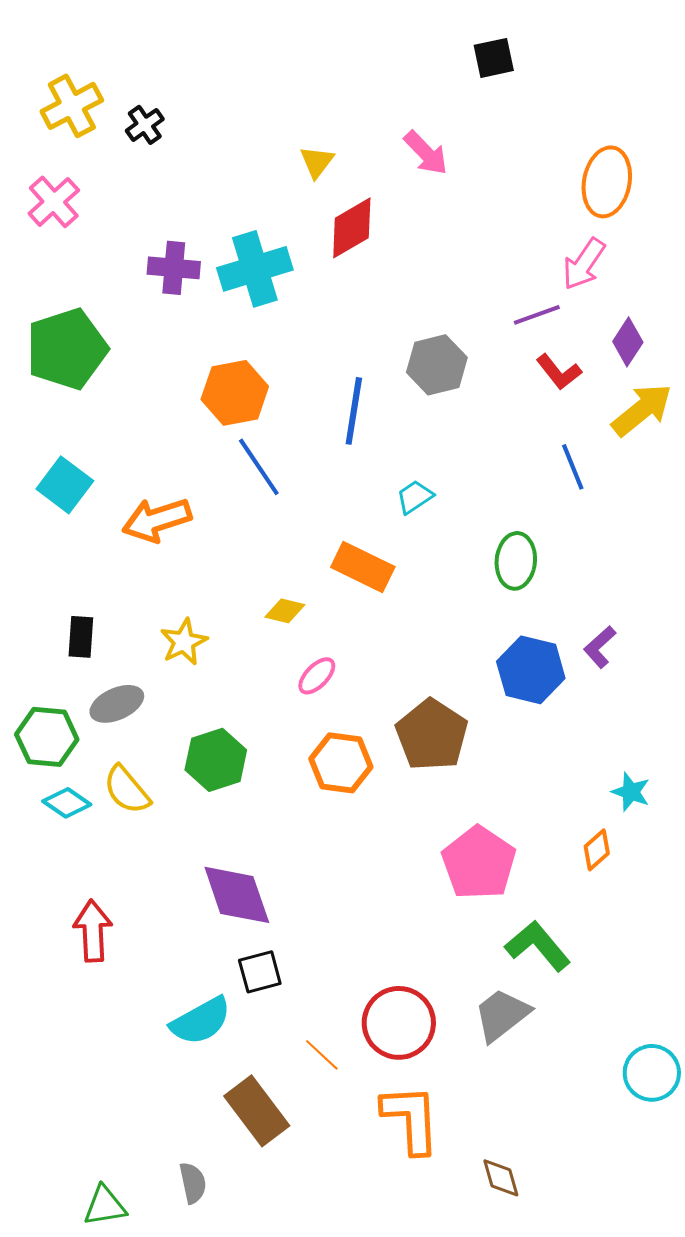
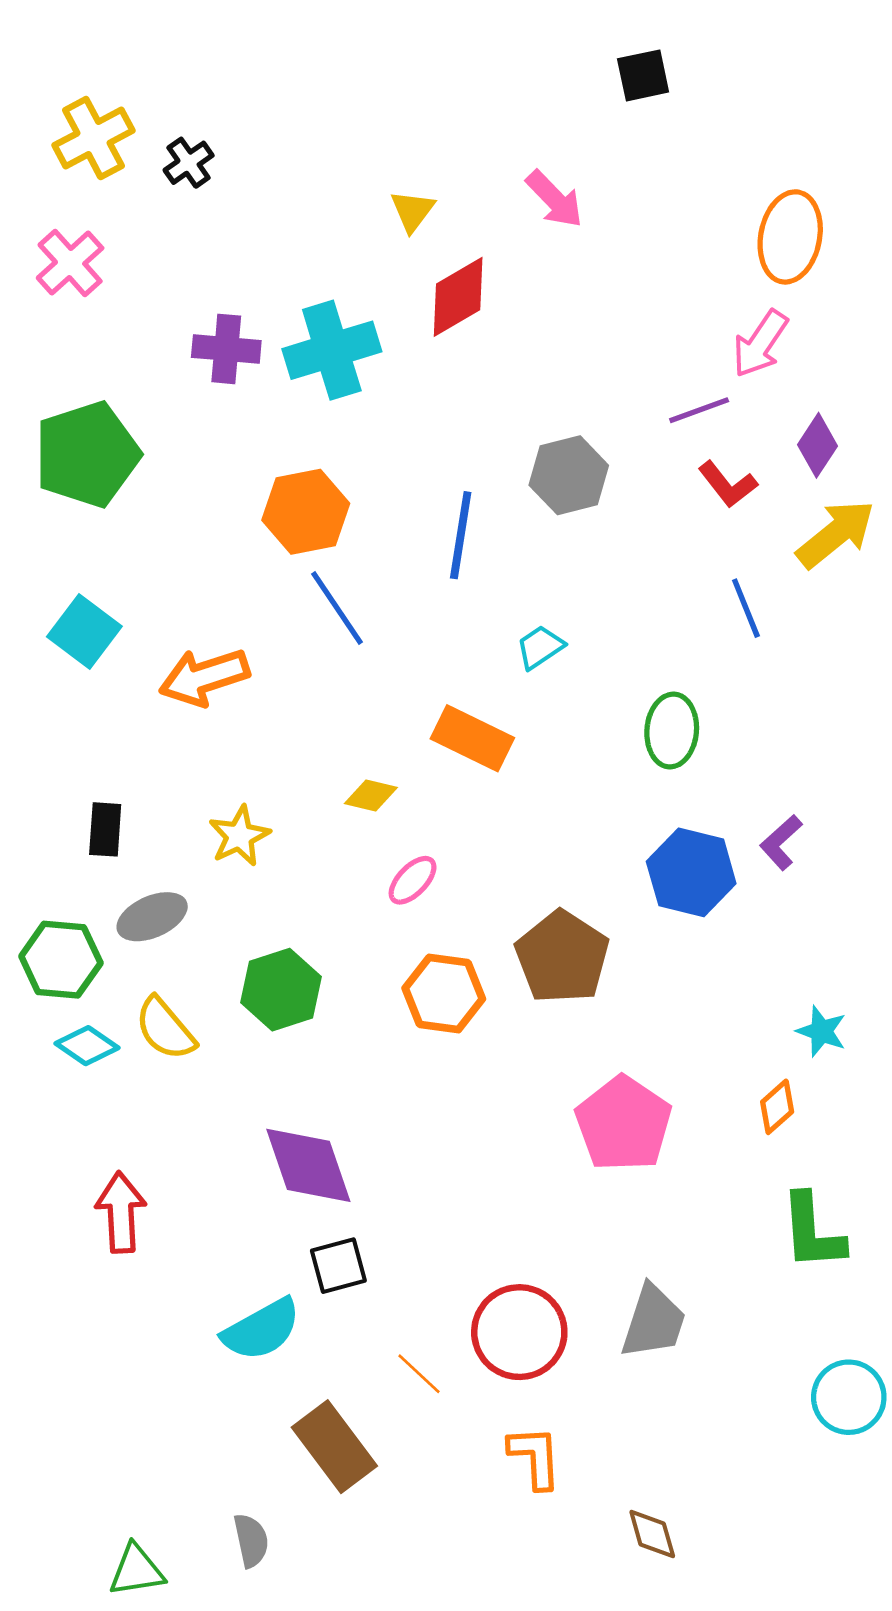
green L-shape: (538, 946) -> (812, 1232), moved, turned -144
gray trapezoid: (502, 1015) -> (653, 1322), turned 146
orange L-shape: (411, 1119) -> (535, 1457), size x0.7

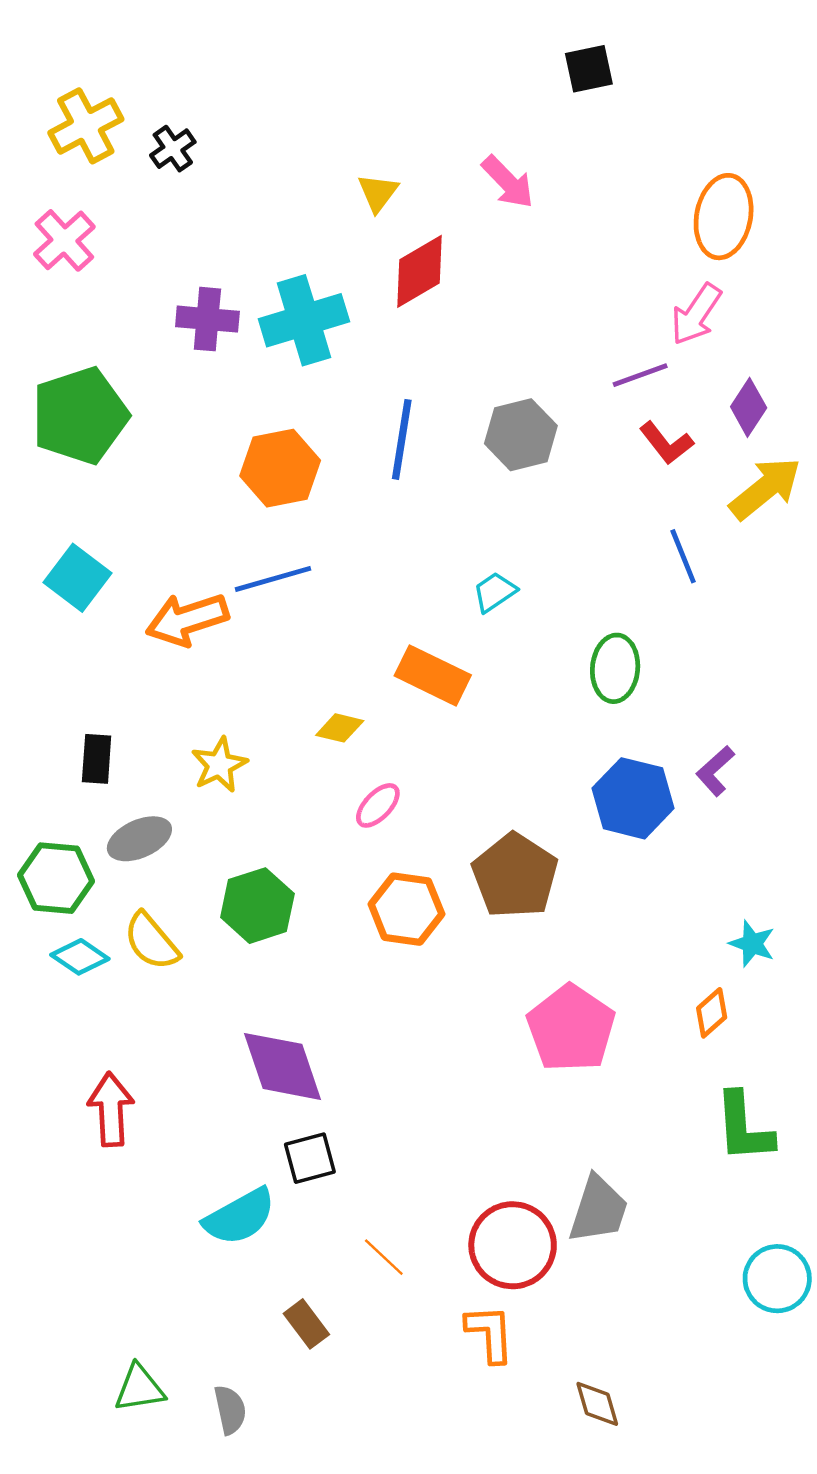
blue line: (461, 535) -> (402, 439), moved
blue line: (337, 608) -> (273, 579), moved, turned -72
red circle: (519, 1332) -> (513, 1245), moved
brown rectangle: (334, 1447) -> (306, 1324), size x0.6
green triangle: (136, 1570) -> (139, 1388), moved

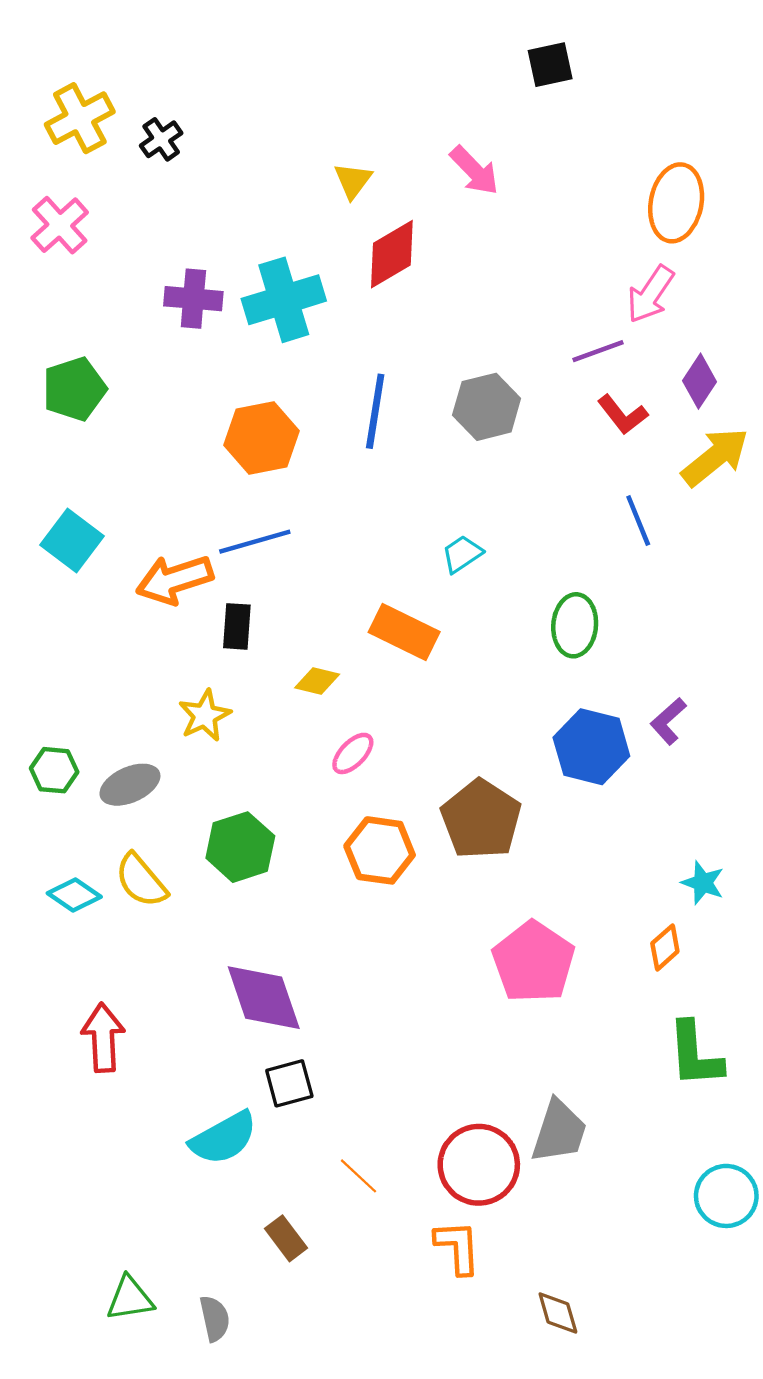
green pentagon: (80, 416) -> (74, 389), size x0.7
black rectangle: (97, 759) -> (237, 626), moved
green hexagon: (56, 878) -> (54, 770), moved, size x0.7

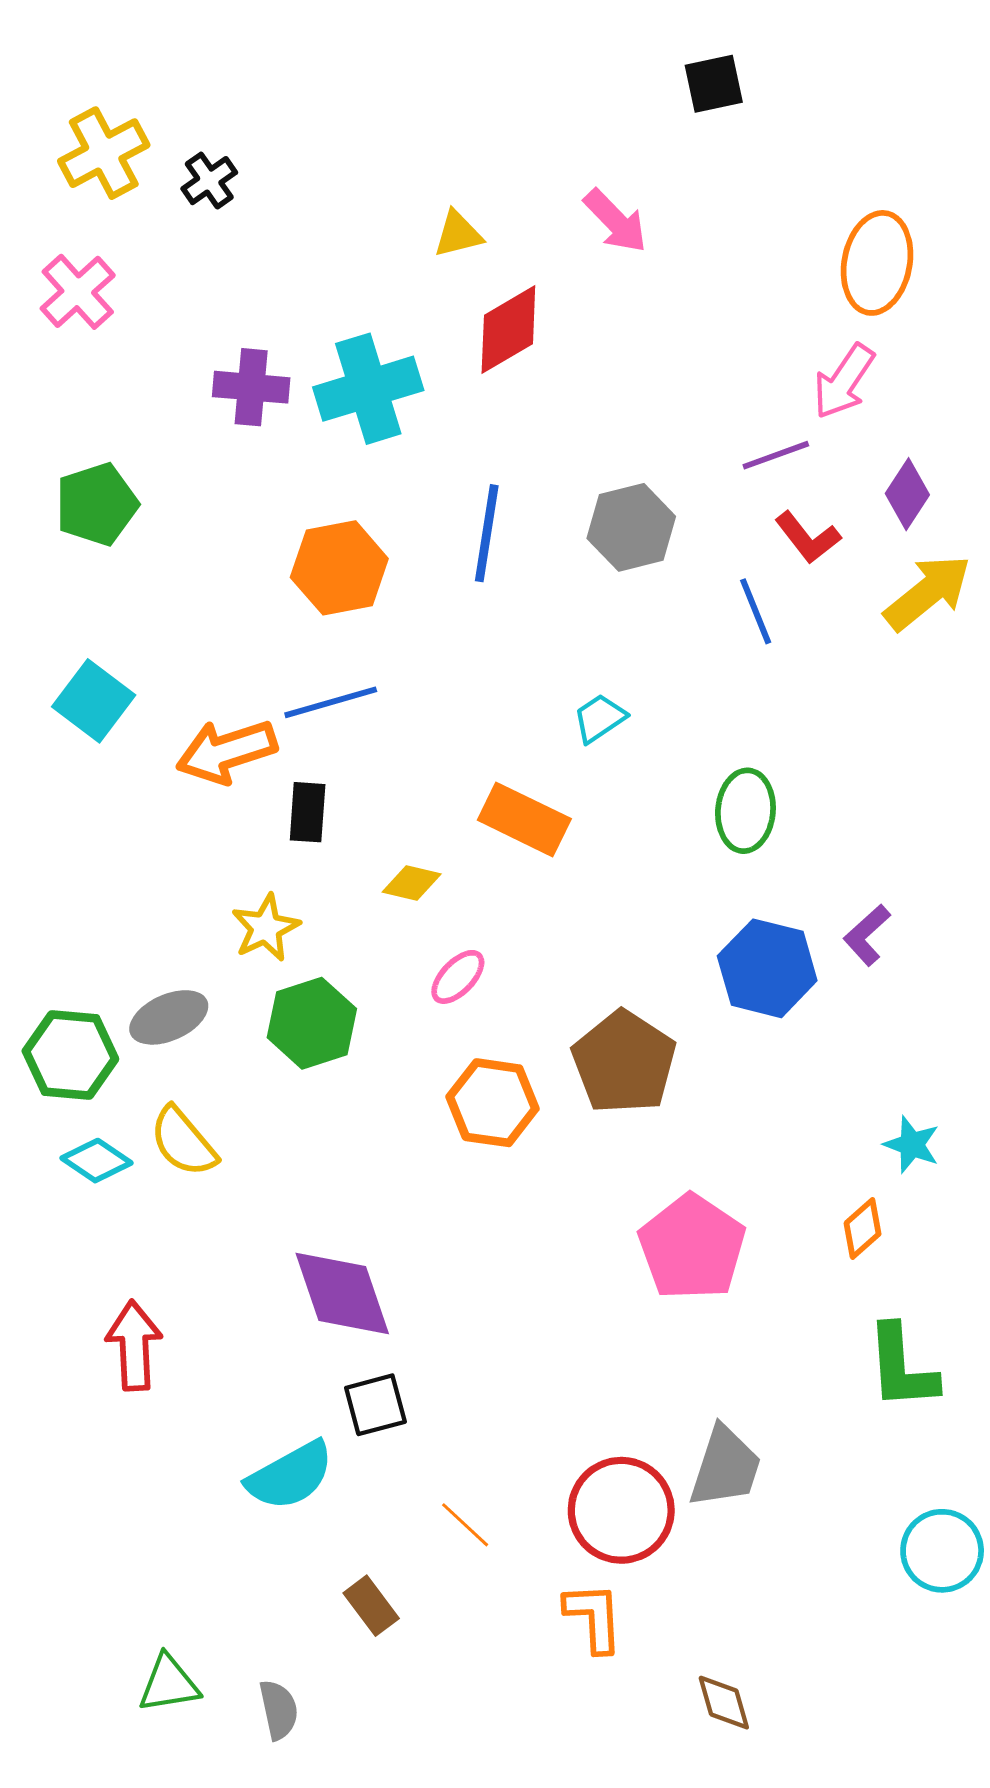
yellow triangle: (353, 181) -> (458, 234), turned 39
blue line: (638, 521) -> (756, 611), moved
green hexagon: (54, 770) -> (70, 1055), moved, size x1.5
green hexagon: (240, 847) -> (312, 1023), moved

